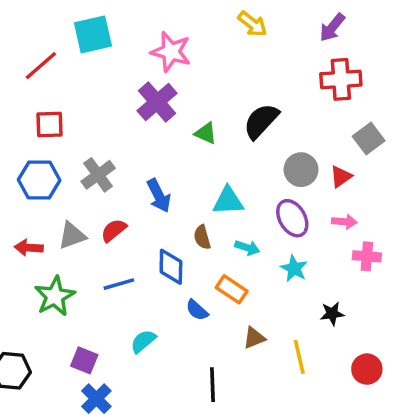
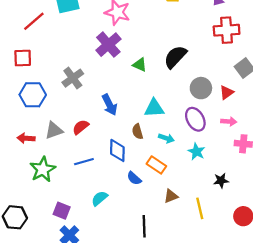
red square: (50, 125) -> (23, 58), moved
gray cross: (98, 175) -> (73, 78), moved

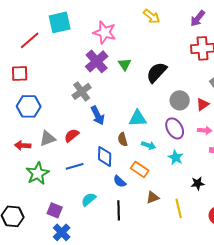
green triangle: (140, 65) -> (125, 64), moved, turned 32
gray cross: (73, 78) -> (82, 91), moved
black line: (144, 226) -> (119, 210), moved

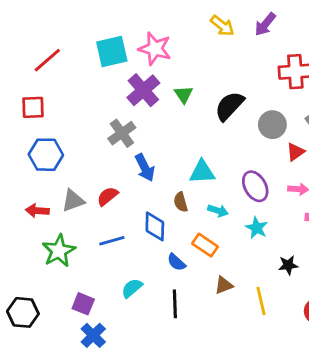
purple arrow: (198, 18) -> (265, 24), moved
cyan square: (60, 22) -> (112, 51), moved
gray circle: (180, 100) -> (272, 125), moved

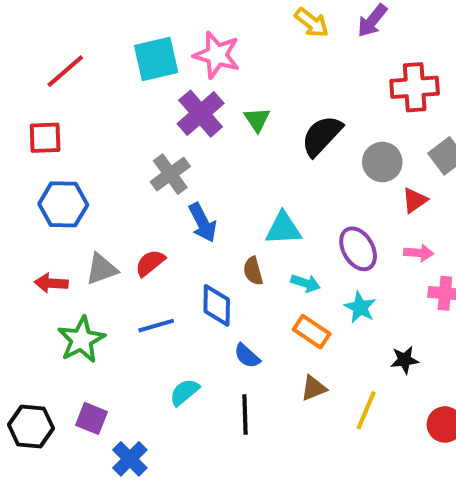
orange rectangle: (205, 245) -> (312, 332), moved
yellow line: (261, 301) -> (366, 410), turned 36
purple square: (83, 304) -> (92, 418), moved

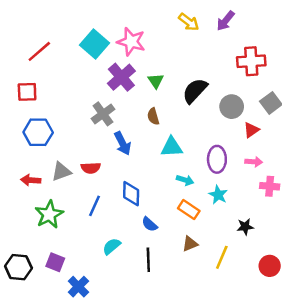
cyan square: (156, 59) -> (94, 44), turned -36
purple ellipse: (358, 249) -> (217, 159), turned 30
red semicircle: (150, 263) -> (91, 168), turned -144
brown semicircle: (253, 271) -> (153, 116), moved
blue line: (156, 326) -> (94, 206), turned -50

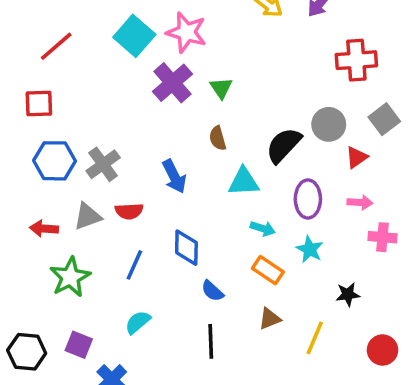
black semicircle: (195, 91) -> (284, 145), moved
gray cross: (103, 114) -> (103, 164), moved
cyan semicircle: (112, 246) -> (138, 322), moved

